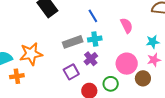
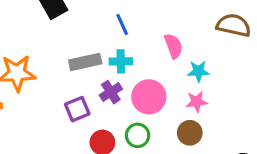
cyan star: (153, 42) -> (198, 71), moved
pink star: (154, 60) -> (197, 102), moved
pink circle: (127, 64) -> (149, 97), moved

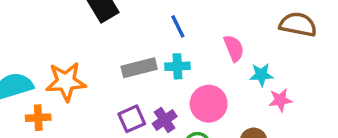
purple cross: (111, 92) -> (165, 120), moved
pink star: (197, 102) -> (280, 100), moved

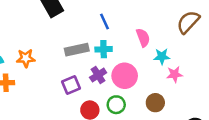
brown semicircle: (298, 24) -> (188, 22), turned -60
orange star: (66, 82) -> (26, 58), size x0.7
purple cross: (165, 120) -> (98, 75), moved

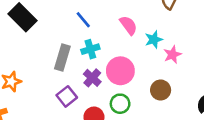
gray rectangle: (77, 50) -> (62, 57), turned -45

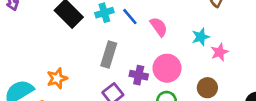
pink semicircle: (128, 25) -> (159, 27), moved
cyan cross: (90, 49) -> (104, 13), moved
purple cross: (92, 78) -> (139, 75), turned -30

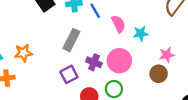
cyan star: (201, 37) -> (141, 33), moved
brown circle: (207, 88) -> (159, 74), moved

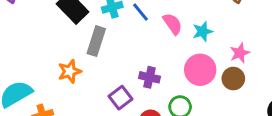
gray rectangle: (71, 40) -> (96, 41), moved
orange star: (23, 53) -> (70, 71), moved
pink circle: (119, 61) -> (200, 70), moved

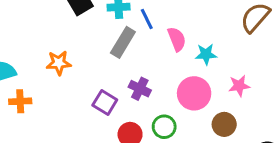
gray rectangle: (96, 41) -> (123, 42), moved
brown circle: (233, 79) -> (224, 124), moved
purple square: (120, 98) -> (105, 102), turned -35

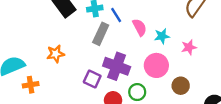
pink star: (239, 86) -> (189, 47), moved
purple cross: (140, 89) -> (117, 66), size x1.6

